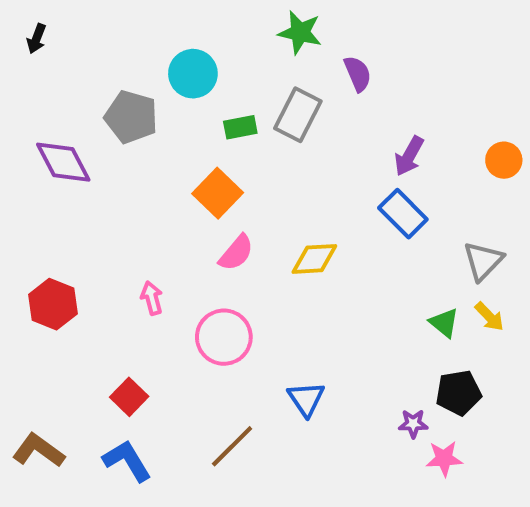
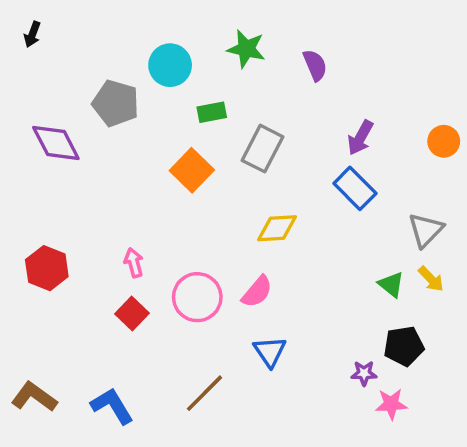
green star: (300, 32) -> (246, 49), moved
gray rectangle: (298, 115) -> (262, 149), moved
pink semicircle: (236, 253) -> (257, 292), moved
red square: (129, 397) -> (132, 313), moved

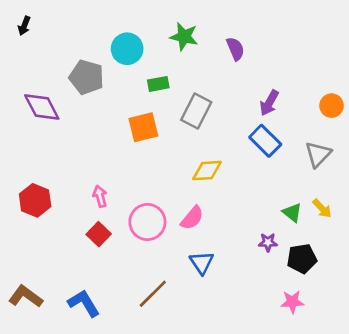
orange square: (192, 170) -> (143, 127), turned 32
gray triangle: (426, 230) -> (318, 154), moved
purple star: (364, 373) -> (268, 242), moved

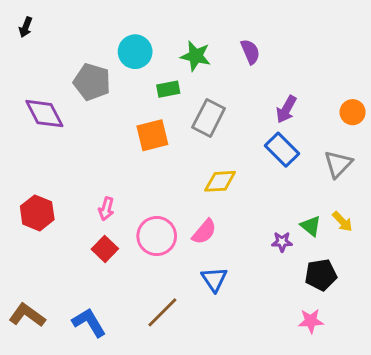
green star: (184, 37) -> (196, 56), moved
pink arrow: (100, 196) -> (106, 209), turned -150
purple star: (268, 242) -> (282, 242), moved

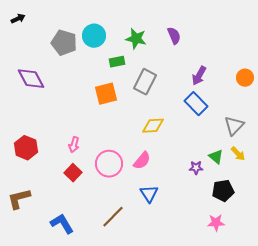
black arrow: (26, 27) -> (18, 19), turned -136
gray pentagon: (92, 82) -> (64, 43), moved
gray triangle: (338, 164) -> (234, 126), moved
brown L-shape: (27, 315) -> (19, 199), moved, turned -50

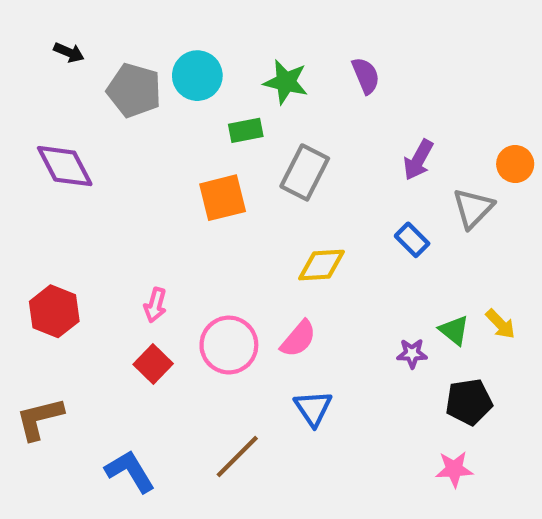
black arrow: (18, 19) -> (69, 52), moved, turned 48
blue rectangle: (196, 104) -> (412, 240), moved, size x0.7
gray triangle: (234, 126) -> (473, 208), moved

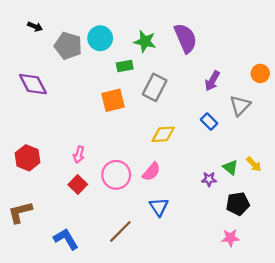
purple semicircle: (366, 76) -> (186, 38), size x1.6
orange circle: (515, 164) -> (260, 73), moved

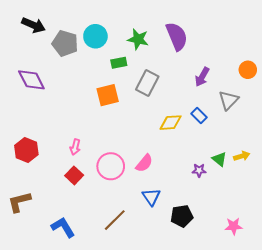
black arrow: (35, 26) -> (33, 25), size x1.6
yellow diamond: (163, 134) -> (171, 123), moved
yellow arrow: (254, 164) -> (242, 156), turned -63
black pentagon: (238, 204) -> (182, 216), moved
pink star: (230, 238) -> (234, 226), moved

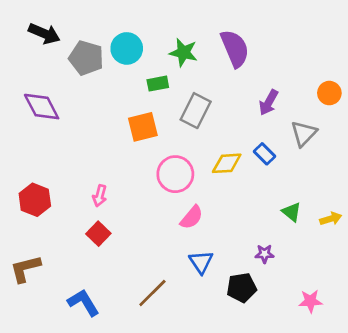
yellow arrow: (242, 156) -> (331, 219), moved
pink circle: (111, 166) -> (175, 174), moved
purple star: (199, 170) -> (265, 254), moved

